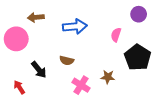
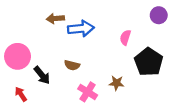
purple circle: (139, 14) -> (159, 15), moved
brown arrow: (36, 17) -> (55, 19), moved
pink circle: (16, 39) -> (18, 56), moved

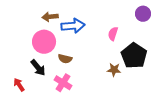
pink circle: (18, 56) -> (44, 42), moved
brown star: (116, 83) -> (114, 70), moved
pink cross: (88, 92) -> (63, 83), moved

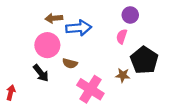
purple circle: (143, 14) -> (130, 15), moved
pink cross: (63, 83) -> (90, 89), moved, size x1.4
red arrow: (19, 85) -> (11, 92), moved, turned 48

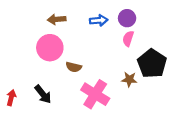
purple circle: (130, 15) -> (127, 18), moved
blue arrow: (79, 28) -> (99, 20), moved, size x0.7
black arrow: (41, 73) -> (43, 94), moved

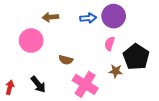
purple circle: (127, 18) -> (114, 16), size x1.5
pink semicircle: (128, 39) -> (110, 44), moved
pink circle: (50, 48) -> (31, 41), moved

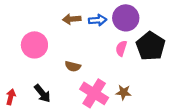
brown arrow: (50, 17) -> (72, 19), moved
black pentagon: (136, 57) -> (151, 46), moved
brown star: (116, 71) -> (124, 92), moved

